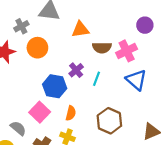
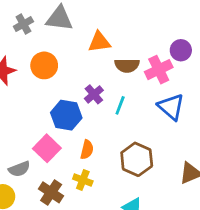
purple circle: (145, 25) -> (181, 50), moved
gray cross: (21, 26) -> (23, 24), moved
gray semicircle: (18, 128) -> (19, 169), turned 119

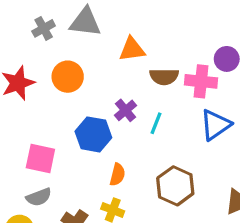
pink cross: (159, 70) -> (201, 81), turned 32
blue triangle: (171, 107) -> (215, 125), turned 44
pink square: (47, 148) -> (40, 159), moved, turned -32

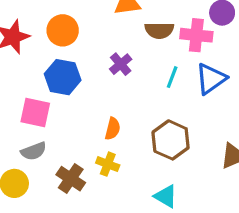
cyan line: (156, 123) -> (172, 77), moved
blue hexagon: (93, 134) -> (63, 77), moved

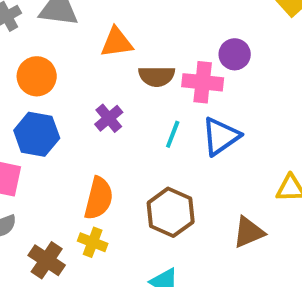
orange semicircle: (113, 129) -> (99, 198), size x1.5

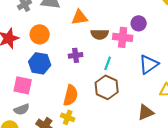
purple cross: (109, 118) -> (76, 55), turned 32
blue triangle: (221, 136) -> (149, 64), moved
brown hexagon: (171, 212) -> (107, 87), moved

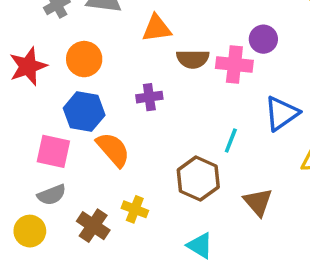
cyan line: (108, 63) -> (231, 141), moved
brown hexagon: (107, 87) -> (198, 179), moved
orange semicircle: (71, 95) -> (113, 150), moved, turned -55
brown triangle: (146, 112) -> (258, 202), moved, turned -48

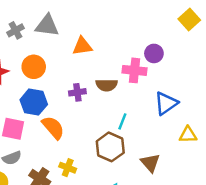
brown semicircle: (193, 59) -> (107, 85), moved
cyan line: (231, 141) -> (122, 121), moved

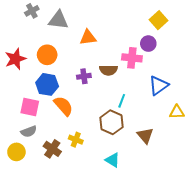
yellow square: (189, 19) -> (159, 20), moved
gray cross: (15, 30) -> (32, 11), moved

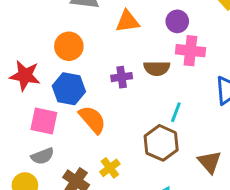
purple circle: (148, 44) -> (177, 21), moved
red star: (15, 59) -> (25, 76), moved, turned 30
yellow cross: (76, 140) -> (110, 168), turned 32

